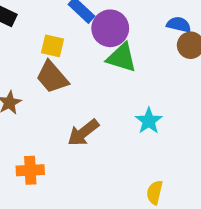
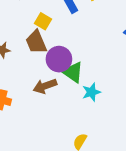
purple circle: (110, 28) -> (59, 59), moved
green triangle: (122, 58) -> (73, 72), moved

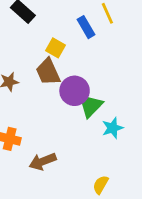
green triangle: (73, 72) -> (91, 105), turned 40
brown arrow: (45, 86) -> (43, 161), moved

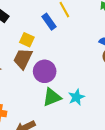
brown trapezoid: (48, 72) -> (23, 59), turned 55
green triangle: (91, 105) -> (52, 97), moved, turned 30

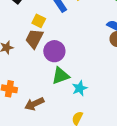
cyan star: (76, 97) -> (80, 88), moved

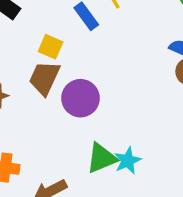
green triangle: (61, 76) -> (101, 158), moved

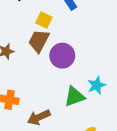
cyan star: (128, 161) -> (96, 85), moved

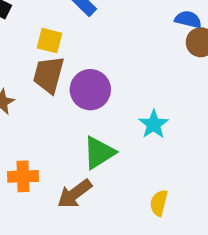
green triangle: (74, 97) -> (99, 153), moved

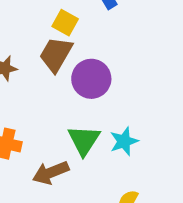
cyan star: (154, 124) -> (124, 141), moved
green triangle: (99, 153) -> (84, 140), turned -40

